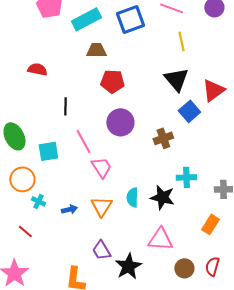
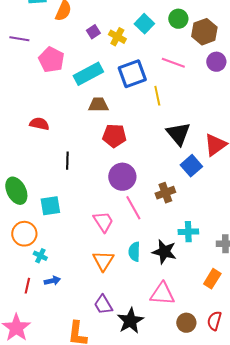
yellow line: (181, 41) -> (157, 96), moved
pink line: (83, 141) -> (133, 208), moved
blue arrow: (69, 209) -> (52, 281), moved
red line: (25, 231) -> (27, 286), turned 63

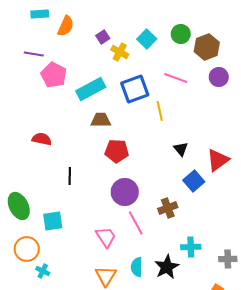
purple square: (93, 32) -> (103, 37), moved
purple line: (19, 39) -> (34, 54), moved
black triangle: (178, 134) -> (181, 149), size x0.6
black star: (164, 252) -> (167, 267), turned 30

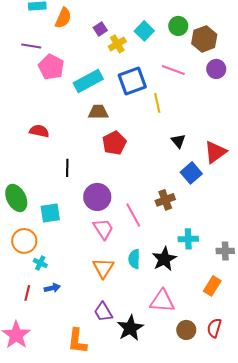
yellow cross: (120, 52) -> (117, 44), turned 30
red pentagon: (117, 151) -> (114, 143), turned -30
purple circle: (125, 192) -> (97, 197), moved

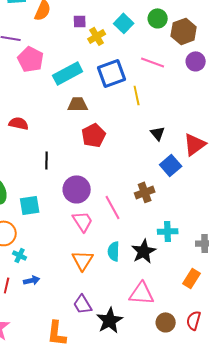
purple square: (100, 29) -> (80, 21), turned 32

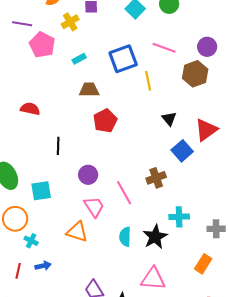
brown hexagon: (184, 31) -> (195, 74), moved
yellow cross: (97, 36) -> (70, 22), moved
cyan rectangle: (68, 73) -> (79, 59), size x0.5
purple circle: (77, 189) -> (88, 175), size x0.7
orange triangle: (83, 260) -> (77, 232), moved, turned -45

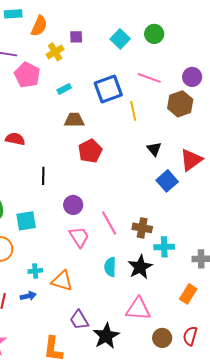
brown cross: (156, 178) -> (142, 228), moved, turned 30
orange triangle: (77, 232) -> (62, 281), moved
cyan cross: (31, 241) -> (35, 271), moved, turned -32

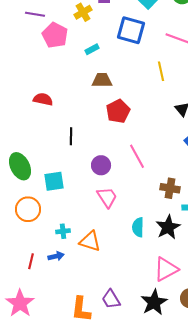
blue square: (108, 89) -> (131, 30), moved, turned 36
pink line: (109, 223) -> (137, 156), moved
pink triangle: (138, 309) -> (166, 269), turned -32
purple trapezoid: (79, 320) -> (111, 299), moved
black star: (106, 336) -> (154, 302), moved

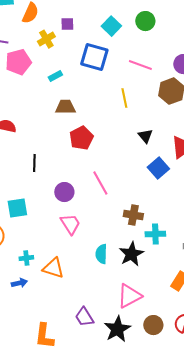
pink pentagon: (55, 35) -> (18, 62), turned 30
purple trapezoid: (111, 299) -> (84, 317), moved

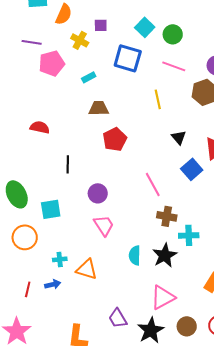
green circle: (145, 21) -> (173, 34), moved
yellow cross: (46, 39) -> (80, 40), turned -30
pink line: (100, 183) -> (153, 184), moved

